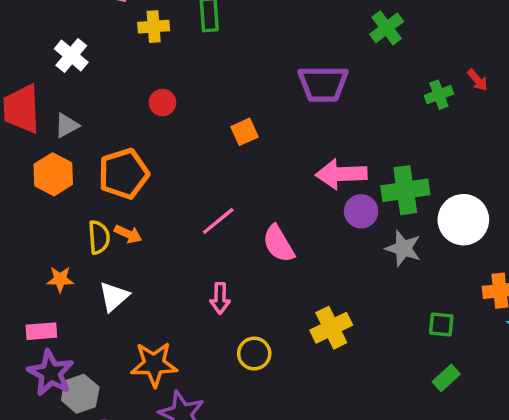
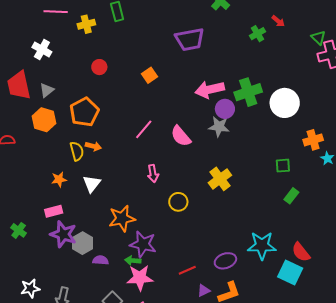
gray star: (403, 248) -> (219, 127), moved

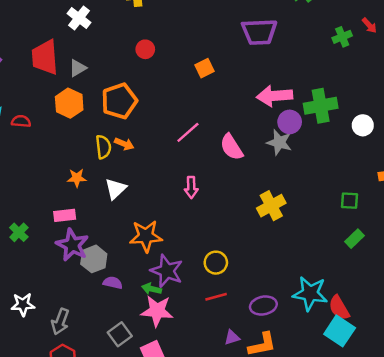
white circle: (285, 103) -> (363, 125), size x0.6
yellow circle: (178, 202) -> (216, 263), moved
red semicircle: (301, 252) -> (339, 308), moved
red line: (187, 270) -> (216, 297), moved

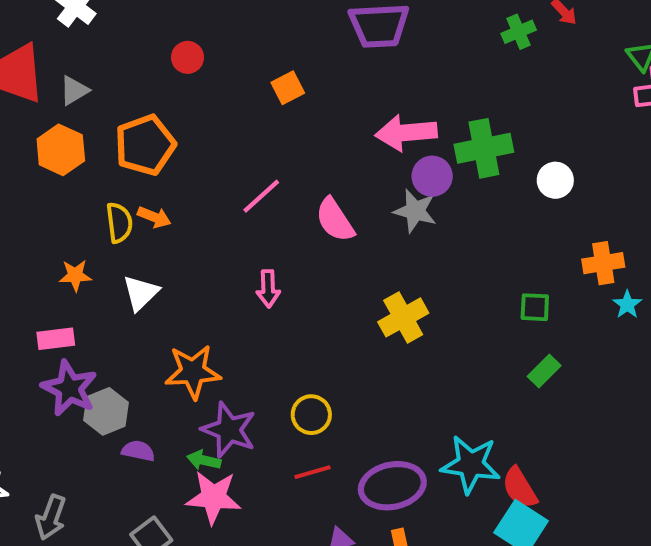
purple ellipse: (263, 306) -> (392, 486), size x1.4

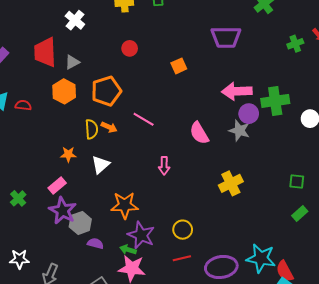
pink line: (261, 196) -> (144, 119), moved, turned 70
pink rectangle: (56, 339) -> (57, 185), turned -36

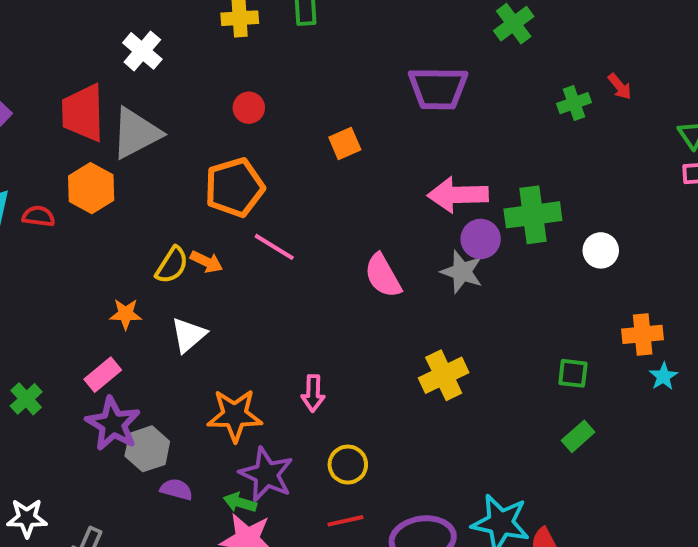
gray triangle: (72, 62) -> (136, 133), size x1.8
orange hexagon: (64, 91) -> (91, 188), moved
orange pentagon: (106, 91) -> (234, 187), moved
yellow semicircle: (92, 129) -> (172, 265), turned 36
pink arrow: (164, 166) -> (313, 393), moved

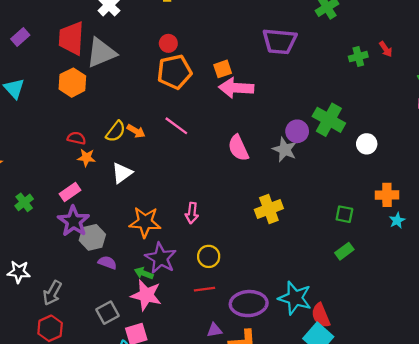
orange pentagon: (234, 187) -> (174, 72), moved
pink arrow: (458, 195) -> (236, 88), moved
green cross: (533, 215) -> (329, 120), turned 32
red semicircle: (39, 216) -> (76, 138), moved

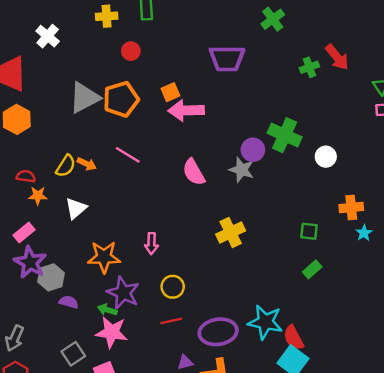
red circle: (168, 43) -> (131, 51), moved
red arrow: (386, 49) -> (337, 57), size x1.6
gray triangle: (101, 53) -> (84, 98), moved

